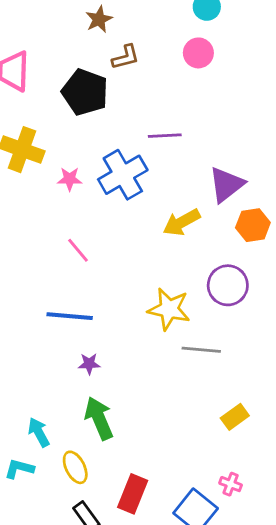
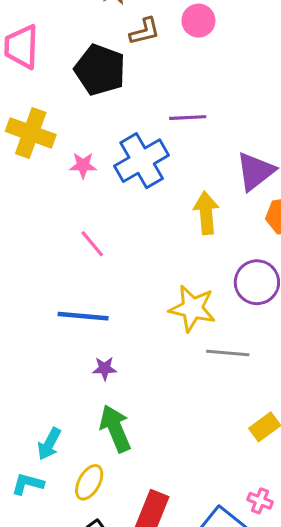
pink circle: (198, 53) -> (198, 21), moved
yellow arrow: (182, 222) -> (206, 213), turned 114
cyan arrow: (39, 432) -> (49, 444), turned -124
yellow ellipse: (75, 467) -> (89, 482), turned 56

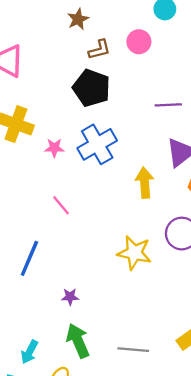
black pentagon: (100, 70) -> (92, 88), moved
purple line: (188, 118) -> (168, 105), moved
blue line: (83, 316) -> (29, 258), moved, turned -72
gray line: (228, 353) -> (133, 350), moved

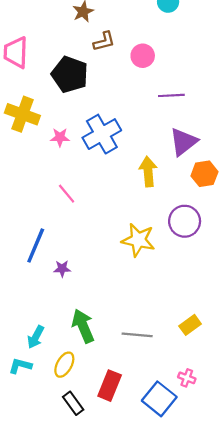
pink circle: (139, 42) -> (143, 56), moved
black pentagon: (92, 88) -> (70, 74), moved
purple star: (70, 297) -> (62, 269), moved

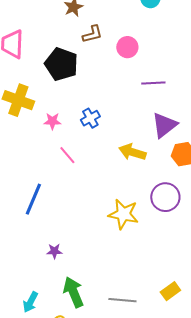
blue cross: (102, 134) -> (90, 118), size x0.6
yellow arrow: (148, 172) -> (132, 152), turned -68
pink line: (67, 194) -> (67, 155), moved
blue line: (36, 245) -> (33, 199), moved
purple star: (62, 269) -> (54, 251), moved

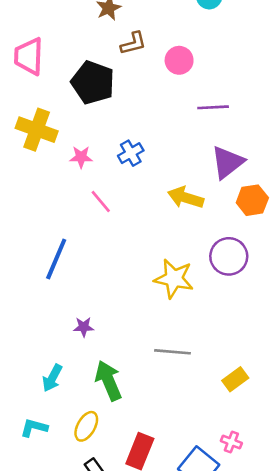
gray line: (122, 300) -> (173, 352), moved
cyan arrow: (30, 302) -> (52, 378), moved

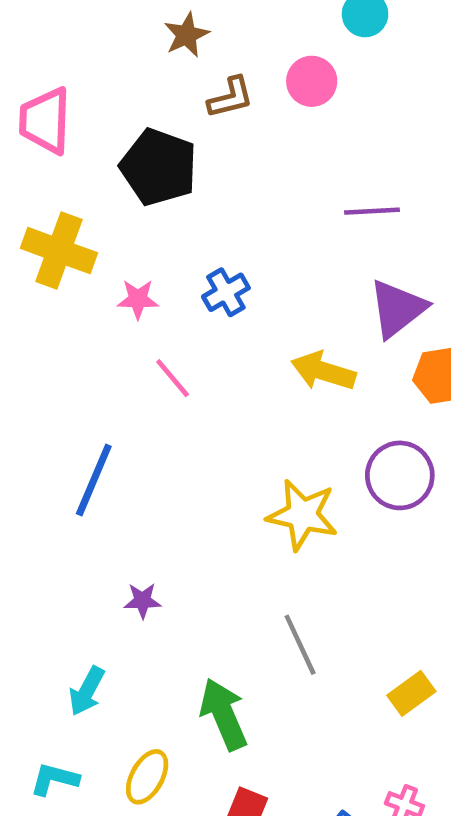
pink circle: (179, 60) -> (312, 81), moved
gray line: (173, 352) -> (300, 645), turned 60
green arrow: (108, 381) -> (224, 714), moved

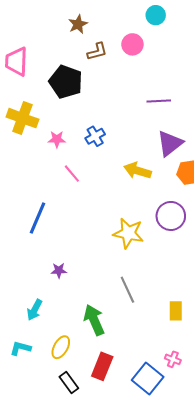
yellow rectangle: (411, 693) -> (176, 311), turned -54

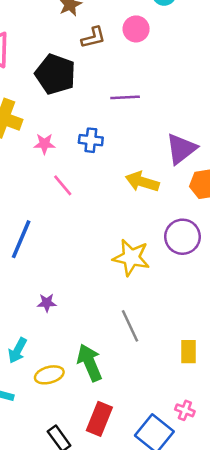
purple line: (159, 101) -> (125, 97), moved
blue cross: (95, 136) -> (91, 140), turned 36
yellow ellipse: (61, 347) -> (49, 375), moved, turned 45

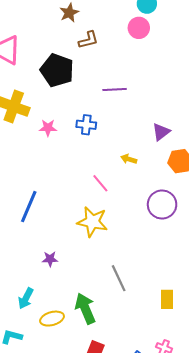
pink circle: (136, 29) -> (139, 28), moved
purple triangle: (181, 149) -> (161, 132), size x0.7
yellow arrow: (142, 182) -> (129, 159), size x0.6
pink line: (63, 185) -> (100, 183), moved
yellow star: (131, 258) -> (92, 222), moved

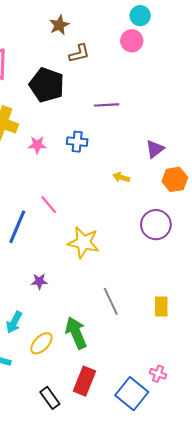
pink line: (100, 183) -> (49, 205), moved
yellow rectangle: (167, 299) -> (161, 307), moved
yellow ellipse: (52, 319) -> (41, 343), turned -30

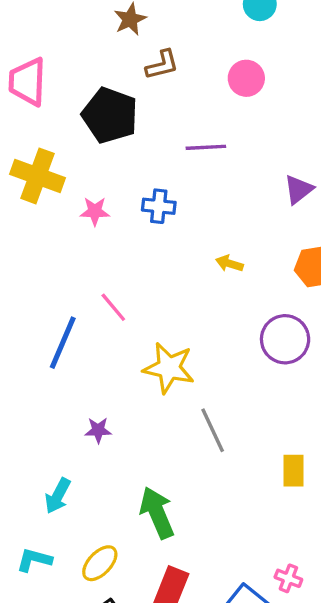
pink circle: (132, 41) -> (246, 78), moved
purple triangle: (155, 149) -> (299, 189), moved
gray line: (111, 301) -> (213, 430), moved
yellow ellipse: (41, 343) -> (100, 563), moved

